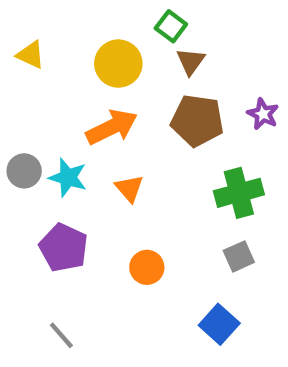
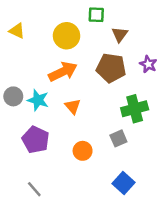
green square: (171, 26) -> (96, 15), turned -35
brown triangle: (191, 61) -> (120, 35), moved
gray square: (239, 256) -> (118, 138), moved

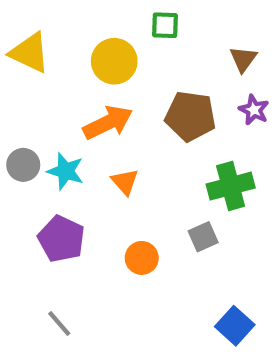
yellow triangle: (17, 31) -> (30, 53), size x1.5
brown triangle: (120, 35) -> (243, 59), moved
blue square: (123, 183) -> (235, 326), moved

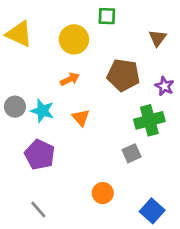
purple star: (254, 110) -> (164, 86), moved
orange arrow: (108, 123) -> (70, 79), size x0.6
orange circle: (142, 258) -> (103, 193), moved

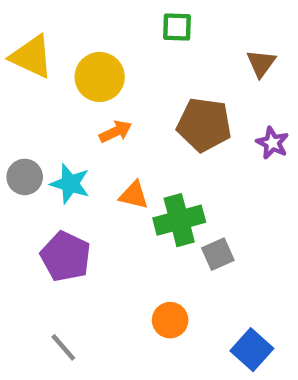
yellow circle: (74, 39) -> (100, 77), moved
orange triangle: (81, 118) -> (134, 195), turned -36
green cross: (149, 120) -> (179, 220), moved

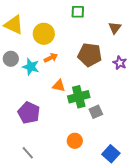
gray circle: (25, 177) -> (11, 59), moved
cyan star: (70, 184) -> (31, 67), moved

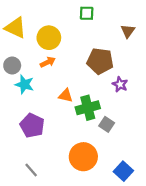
orange arrow: (51, 58) -> (48, 62), moved
purple star: (120, 63) -> (120, 84), moved
cyan star: (31, 67) -> (24, 84), moved
gray square: (96, 112) -> (107, 124), turned -32
orange circle: (75, 141) -> (83, 157), size x1.6

